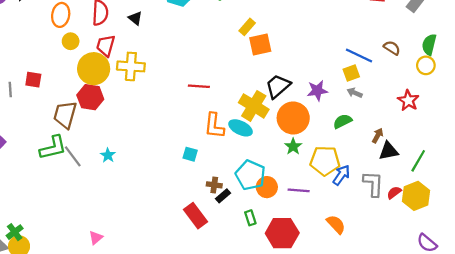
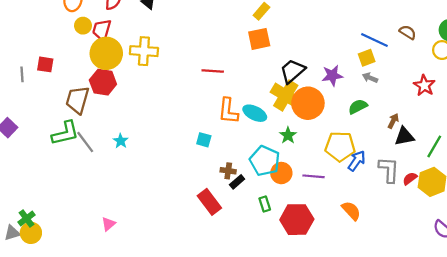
orange square: (260, 45) -> (259, 39), moved
red trapezoid: (106, 46) -> (102, 30), moved
yellow cross: (254, 106) -> (286, 95), moved
green star: (293, 147) -> (288, 135), moved

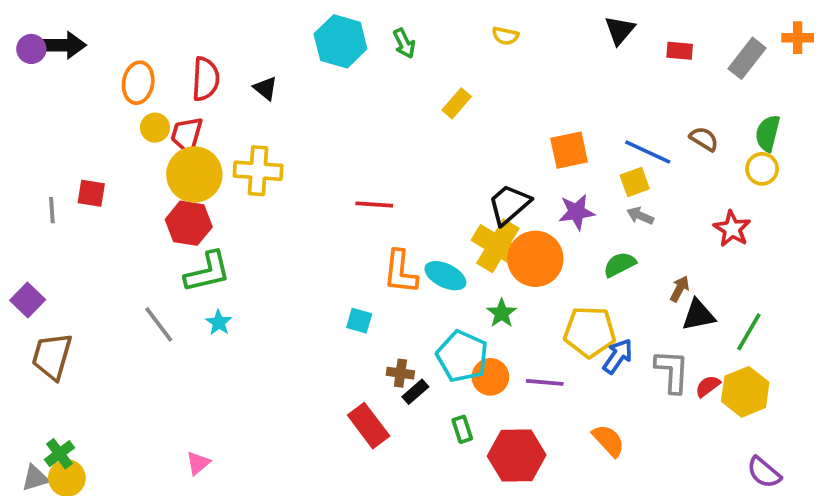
orange square: (259, 39) -> (569, 150), moved
brown trapezoid: (77, 100) -> (52, 356), moved
green L-shape: (65, 133) -> (207, 272), moved

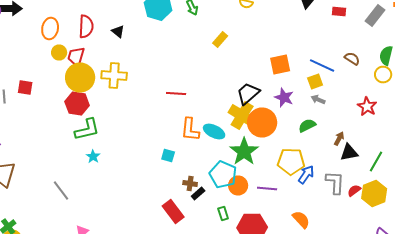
purple star: (577, 212) -> (284, 98), turned 30
green star: (502, 313) -> (244, 152), size x1.8
gray line: (159, 324) -> (61, 190), moved

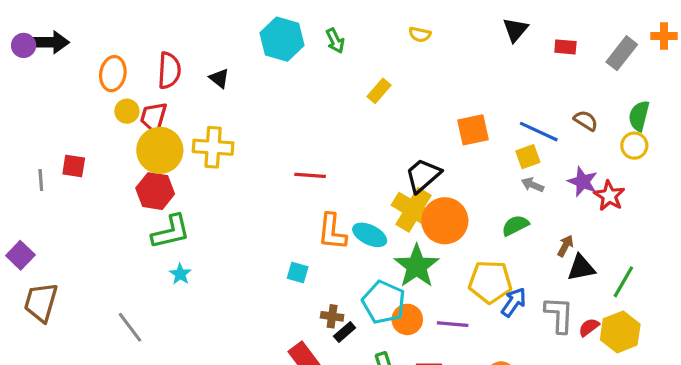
purple star: (284, 98) -> (583, 182), moved

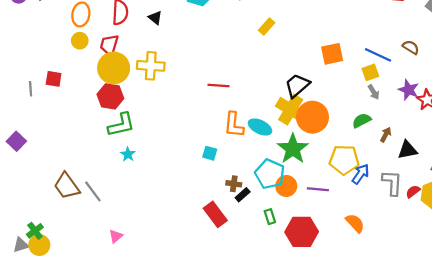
yellow circle: (127, 111) -> (80, 41), moved
gray arrow: (533, 185) -> (374, 92), turned -144
brown arrow: (565, 246) -> (386, 135), moved
brown trapezoid: (41, 302) -> (67, 186), moved, turned -52

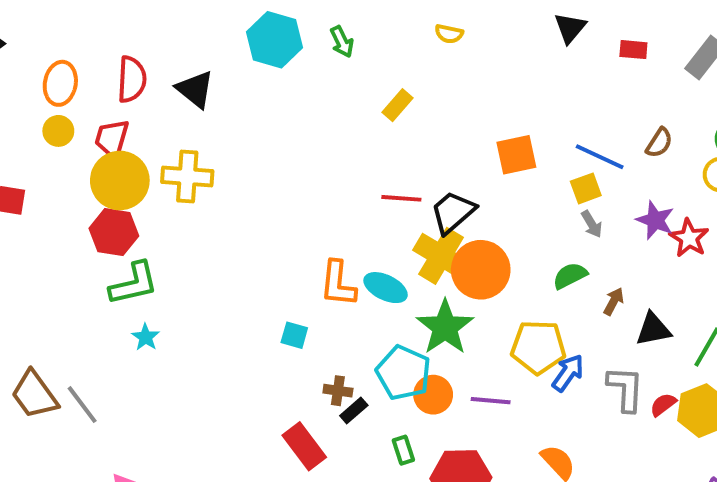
black triangle: (155, 18) -> (195, 89), size x1.5
brown semicircle: (411, 47) -> (659, 143), turned 91
red line: (219, 85) -> (401, 198), moved

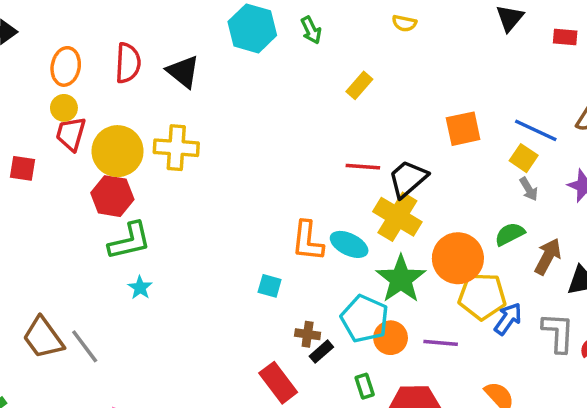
red trapezoid: (112, 139) -> (71, 134), moved
yellow square: (586, 188) -> (524, 158), turned -36
orange circle: (481, 270) -> (458, 258), moved
brown arrow: (614, 301) -> (548, 257), size x1.5

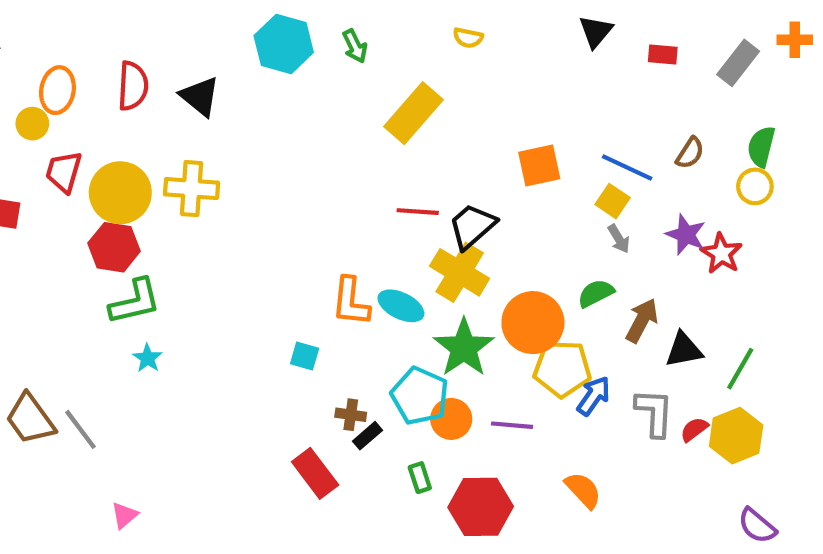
yellow rectangle: (359, 85) -> (414, 113), size x1.8
yellow circle: (64, 108) -> (32, 124), moved

